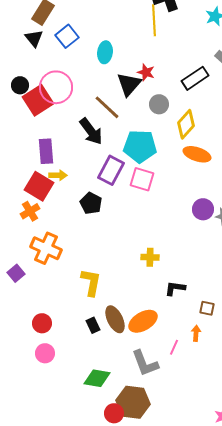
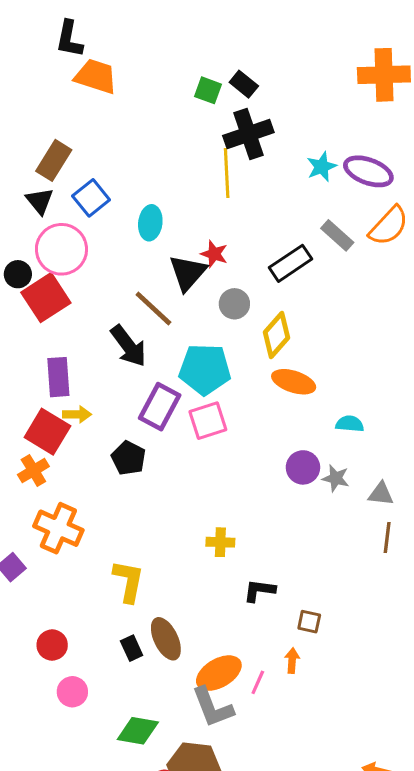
pink circle: (56, 87) -> (61, 249), moved
pink square: (142, 179) -> (208, 421), turned -35
orange ellipse: (143, 321) -> (219, 673), moved
pink circle: (45, 353) -> (72, 692), moved

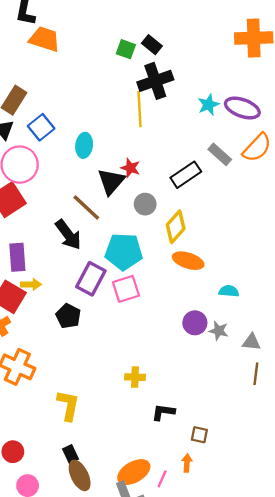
brown ellipse: (166, 639) -> (80, 475), moved

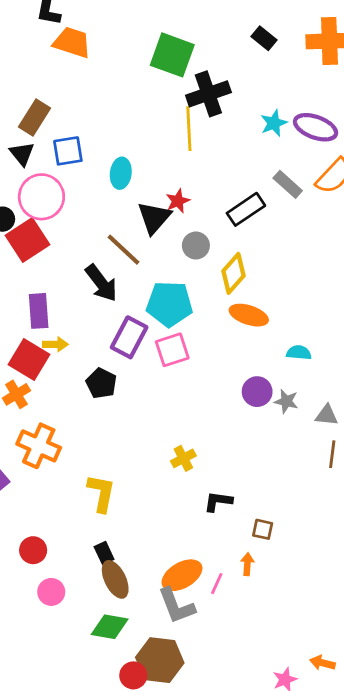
black rectangle: (152, 45) -> (264, 38), moved
green square: (126, 49) -> (172, 55), size x1.8
blue square: (41, 127) -> (68, 151), turned 30
red star: (130, 168) -> (178, 201), turned 30
yellow cross: (135, 377) -> (183, 458), turned -30

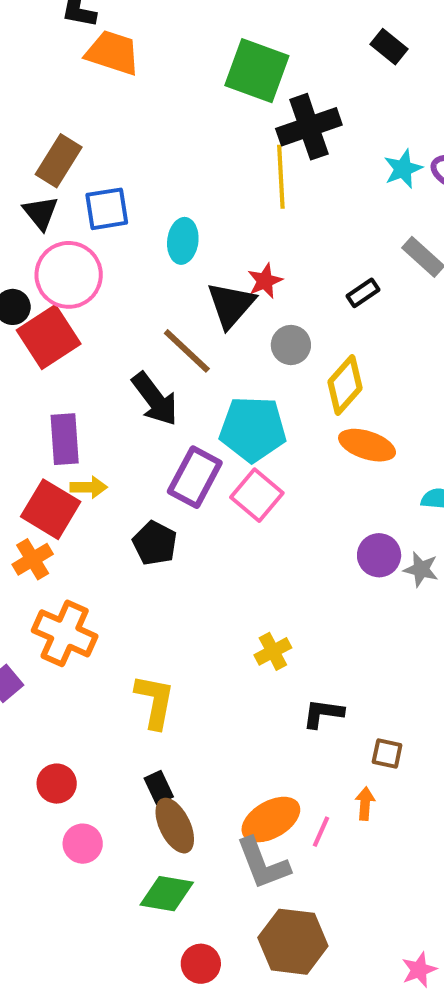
black rectangle: (246, 209) -> (363, 293), size x0.6
pink square: (172, 350) -> (257, 495), turned -32
brown hexagon: (160, 660) -> (293, 942), moved

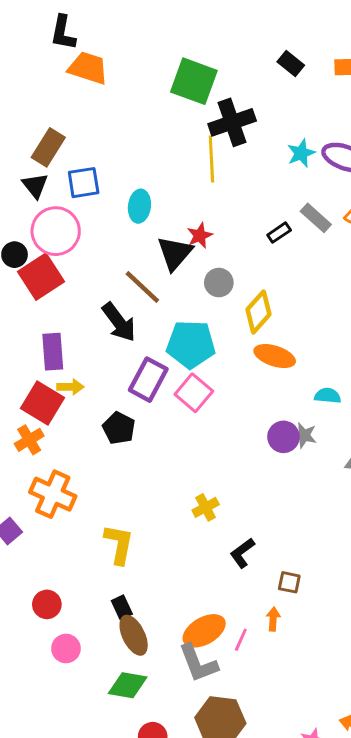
black rectangle: (363, 293) -> (279, 233), moved
gray star: (421, 569) -> (304, 435), moved
black L-shape: (323, 713) -> (242, 553), turned -44

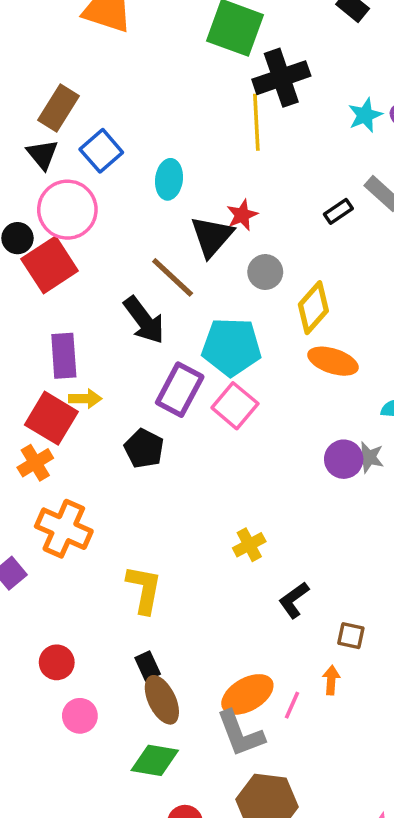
blue square: (84, 183) -> (101, 151), turned -32

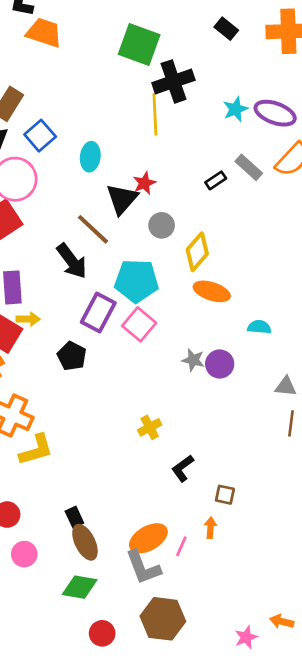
gray star: (369, 457) -> (193, 360), moved
yellow L-shape: (144, 589) -> (36, 450), moved, turned 63

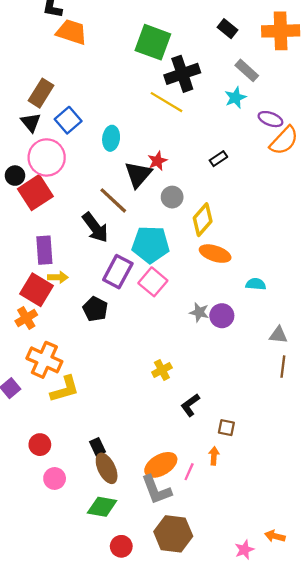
purple ellipse: (275, 113) -> (270, 119), moved, size x0.7
yellow line: (155, 114) -> (166, 102), turned -56
gray rectangle: (249, 167) -> (247, 70), moved

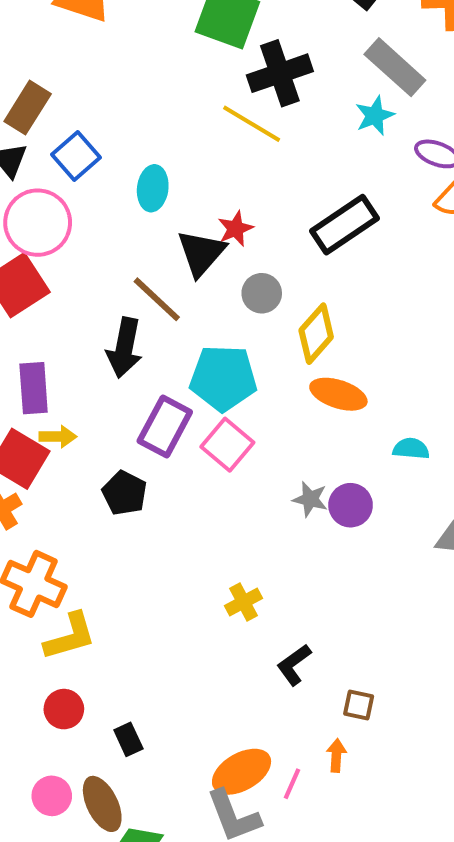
gray rectangle: (247, 70) -> (395, 67), size x1.4
black rectangle: (218, 159) -> (344, 225), size x2.0
black arrow: (95, 228) -> (124, 348), turned 48
red circle: (40, 445) -> (64, 709), moved
brown ellipse: (107, 468) -> (102, 804), moved

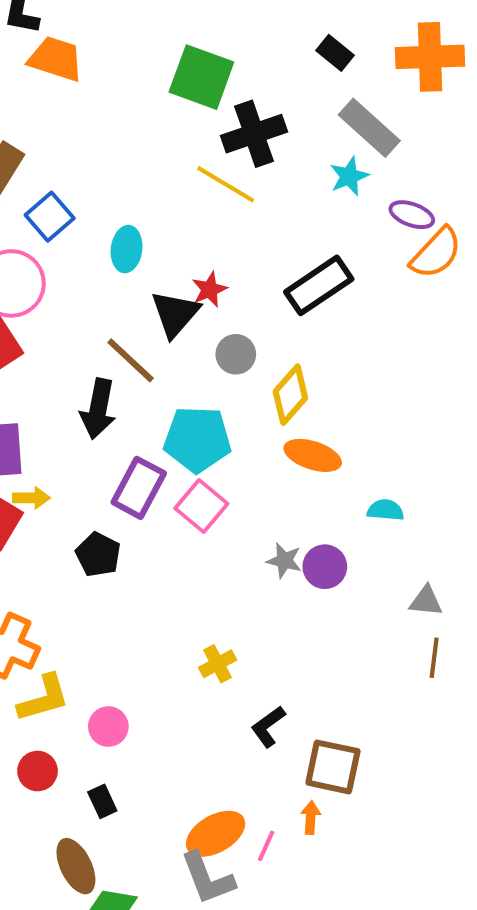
brown square: (359, 705) -> (333, 767), size x1.8
pink circle: (52, 796) -> (108, 727), moved

